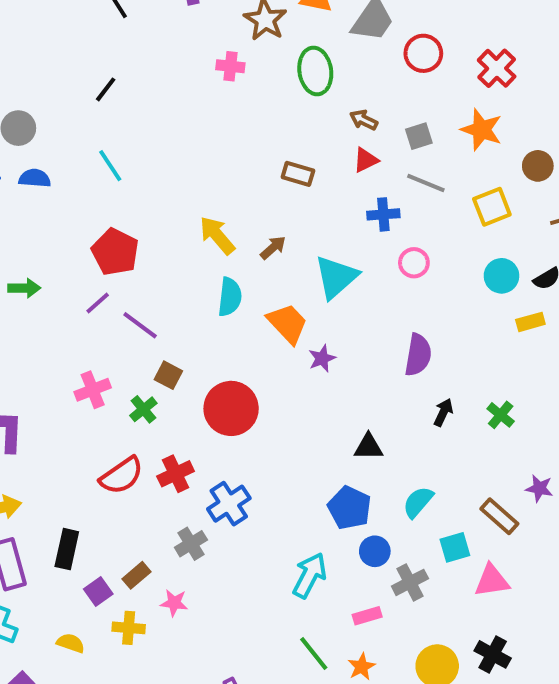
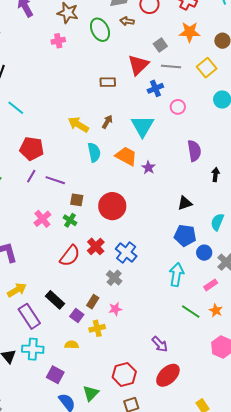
brown arrow: (364, 120) -> (127, 21), moved
red triangle: (366, 160) -> (138, 65), size x1.6
black rectangle: (67, 549) -> (55, 300), turned -42

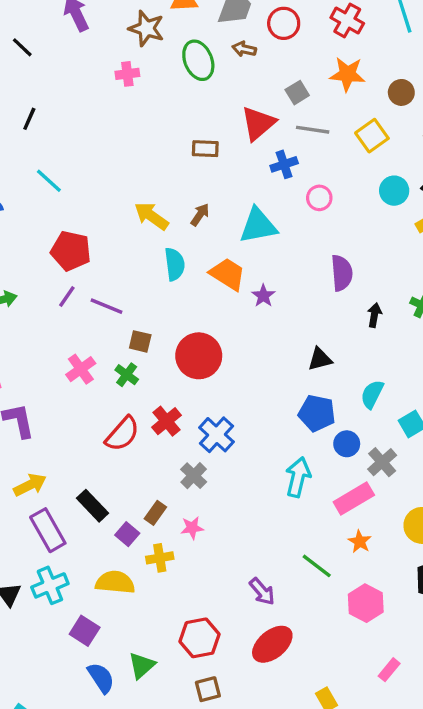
cyan triangle: (142, 126) -> (258, 226), turned 45
pink rectangle: (211, 285) -> (354, 499), size x1.6
green line: (191, 312) -> (317, 566), moved
yellow semicircle: (72, 345) -> (115, 582), size x1.6
cyan cross: (33, 349) -> (50, 585), turned -30

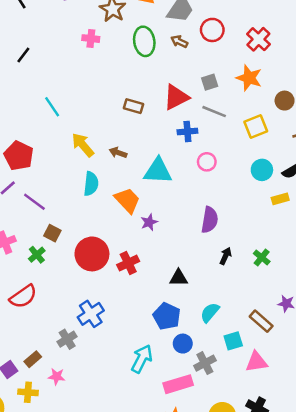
black line: (29, 119) -> (23, 55), moved
cyan line: (49, 181) -> (52, 107), moved
brown arrow: (200, 215) -> (118, 153), turned -119
red cross: (166, 421) -> (128, 263), moved

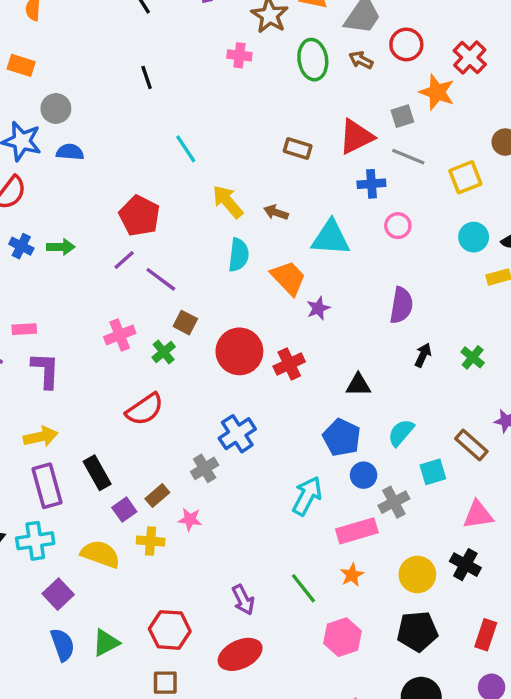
black line: (23, 55) -> (147, 77), turned -56
orange star: (249, 78) -> (437, 92), moved
pink triangle: (256, 362) -> (478, 515), moved

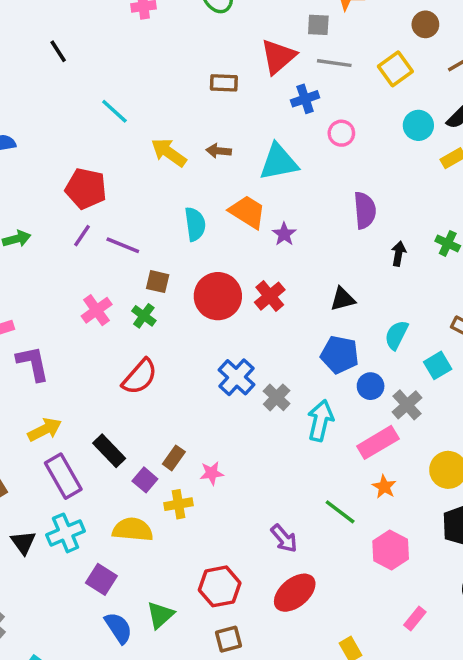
gray square: (402, 116) -> (318, 25), turned 35
cyan semicircle: (239, 255) -> (195, 224), moved
gray cross: (205, 468) -> (277, 397), moved

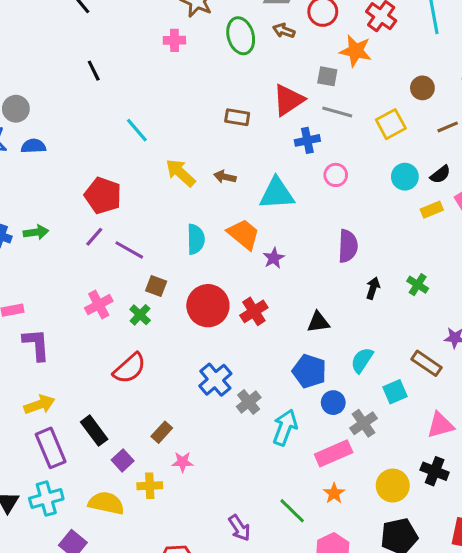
brown rectangle: (174, 458) -> (162, 432), moved

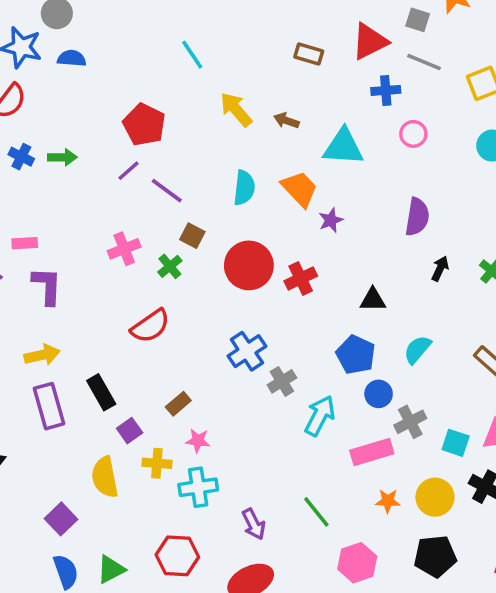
cyan square: (395, 392) -> (456, 443), moved, turned 35
orange star: (334, 493) -> (388, 501), moved, turned 30
cyan cross: (46, 499) -> (198, 487), moved
yellow semicircle: (106, 503) -> (105, 477), turned -120

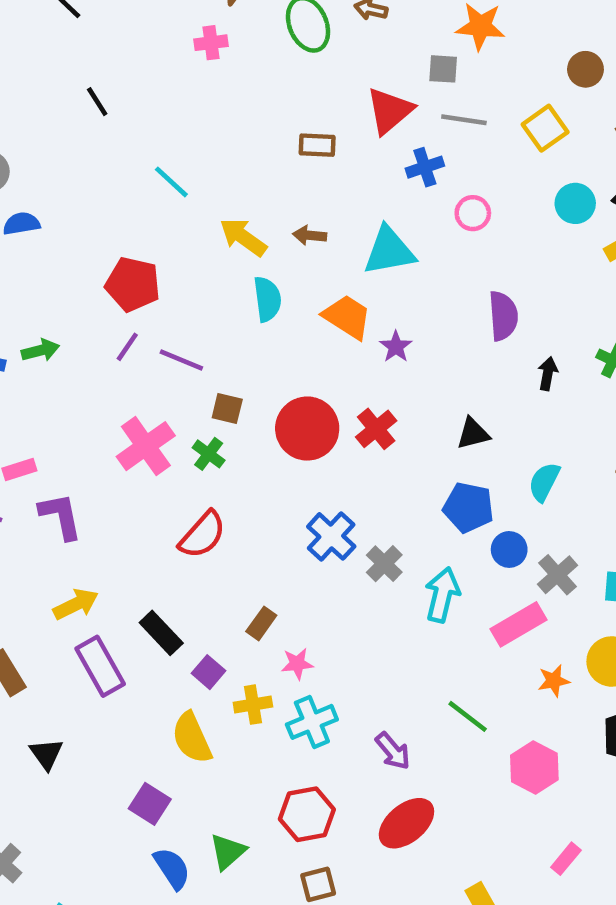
cyan semicircle: (244, 188) -> (267, 299), moved
pink cross: (124, 249) -> (146, 446), size x1.4

